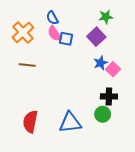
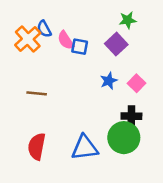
blue semicircle: (52, 18) -> (44, 29), moved
blue star: (101, 63) -> (109, 81), moved
brown line: (27, 65) -> (37, 93), moved
green circle: (103, 114) -> (124, 138), size x1.6

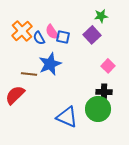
blue semicircle: (44, 29) -> (39, 38), moved
blue star: (109, 81) -> (50, 64), moved, size x1.6
red semicircle: (37, 146) -> (15, 95), moved, turned 35
blue triangle: (85, 148) -> (67, 117), turned 30

